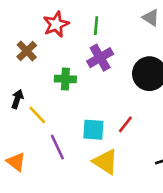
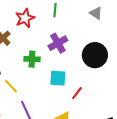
green line: (96, 26) -> (55, 10), moved
cyan square: (93, 130) -> (58, 78), moved

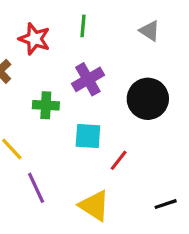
red star: (25, 18) -> (34, 39), turned -30

